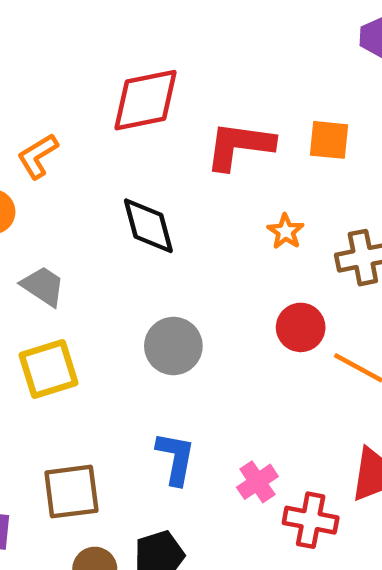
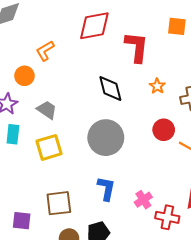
orange square: (329, 140) -> (177, 26), moved
red L-shape: (239, 146) -> (137, 47), turned 88
black diamond: (148, 226) -> (110, 89), moved
gray circle: (173, 346) -> (106, 138), size x1.4

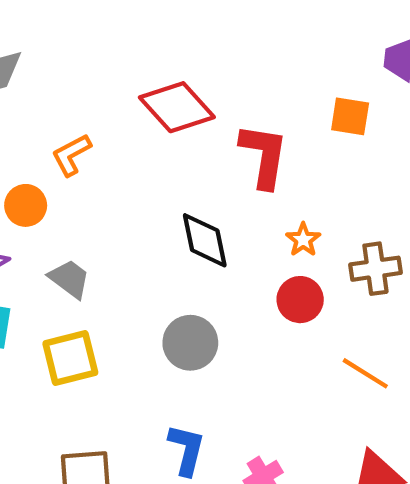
red diamond: (94, 26) -> (177, 107), turned 56
red circle: (164, 130) -> (300, 300), moved
gray circle: (106, 138) -> (190, 343), size x0.7

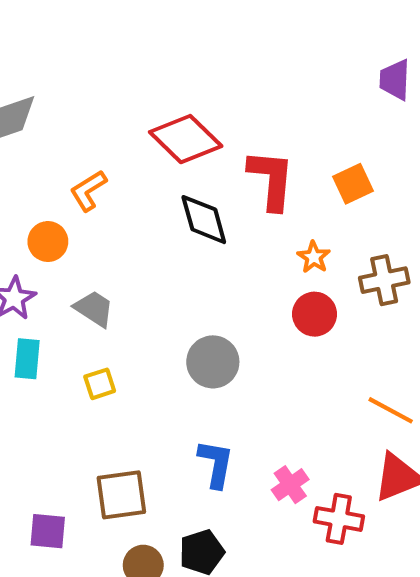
orange square: (350, 116) -> (353, 184), moved, turned -30
black diamond: (205, 240) -> (204, 220), moved
yellow square: (70, 358) -> (100, 384), size x0.6
orange line: (365, 373) -> (391, 410), moved

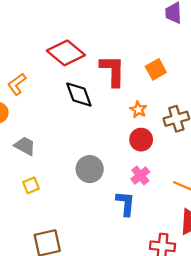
blue L-shape: (216, 464) -> (126, 203), moved
pink cross: (290, 485) -> (140, 175), moved

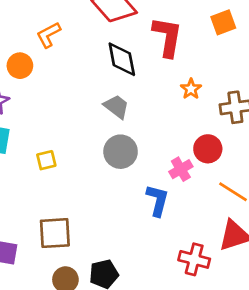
orange square: (156, 69) -> (223, 22), moved
red circle: (141, 140) -> (208, 149), moved
gray trapezoid: (25, 146) -> (117, 107), moved

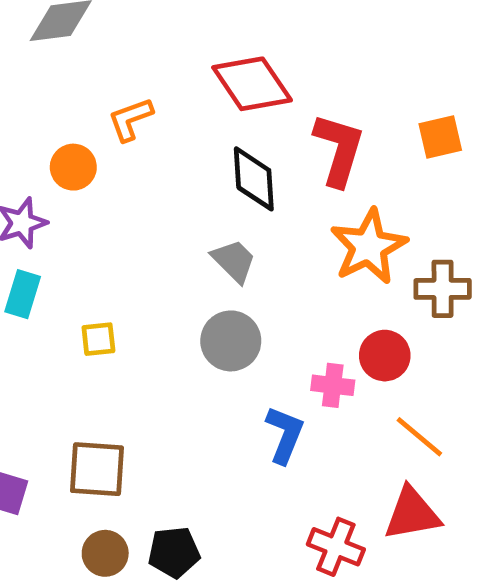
orange star: (191, 89) -> (369, 246), size x2.0
pink cross: (181, 169) -> (333, 385), turned 30

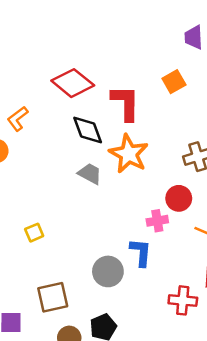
orange star: (369, 246) -> (129, 154), moved
gray circle: (231, 341) -> (108, 271), moved

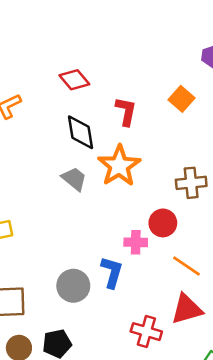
orange square: (174, 82) -> (182, 99), turned -30
red diamond: (73, 83) -> (74, 80), size x0.7
red L-shape: (125, 103) -> (126, 111), size x0.7

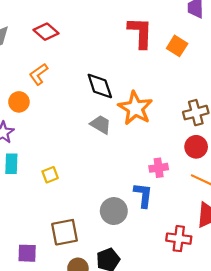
red diamond: (74, 80) -> (46, 32), moved
red L-shape: (126, 111) -> (140, 33), moved, size x1.4
red circle: (163, 223) -> (196, 147), moved

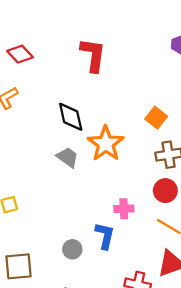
red L-shape: (140, 33) -> (93, 55), moved
orange square: (177, 46) -> (156, 118), moved
gray circle: (114, 211) -> (72, 249), size x0.7

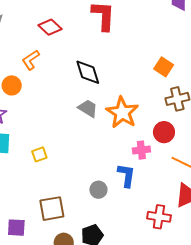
red diamond: (20, 54) -> (50, 27), moved
orange star: (106, 144) -> (122, 112), moved
red circle: (165, 191) -> (164, 132), moved

